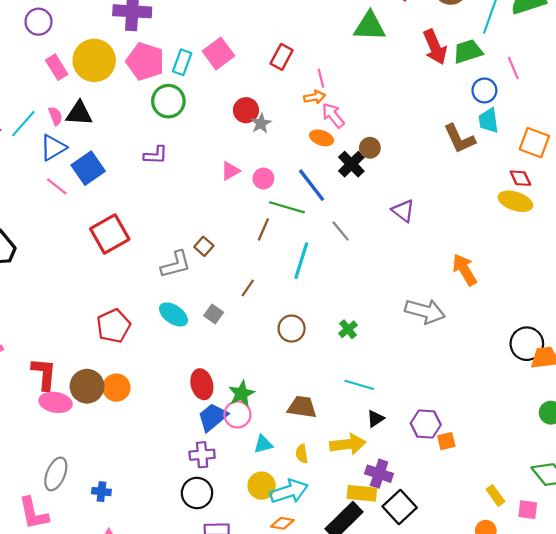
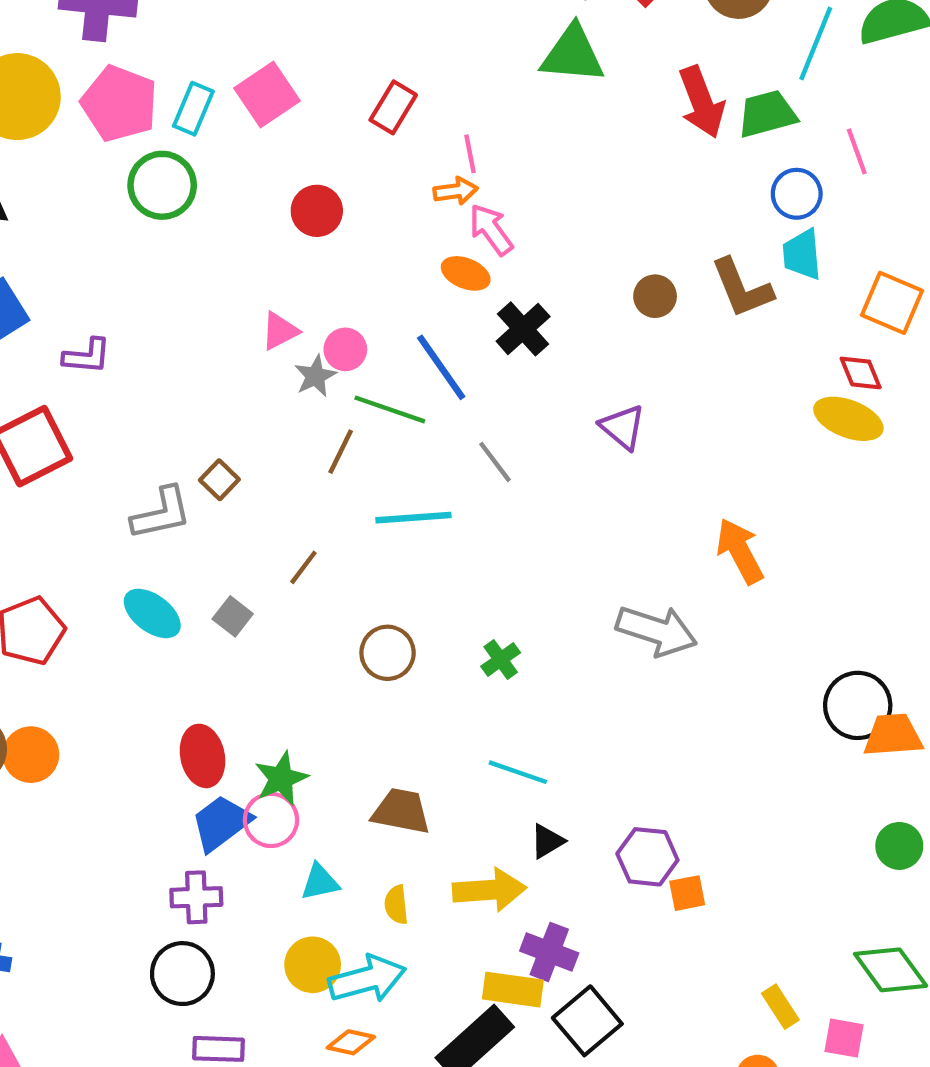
gray star: (261, 123) -> (315, 376), moved
brown circle: (370, 148) -> (655, 296), moved
purple L-shape: (156, 155) -> (87, 356), moved
cyan line: (301, 261) -> (413, 518), turned 66

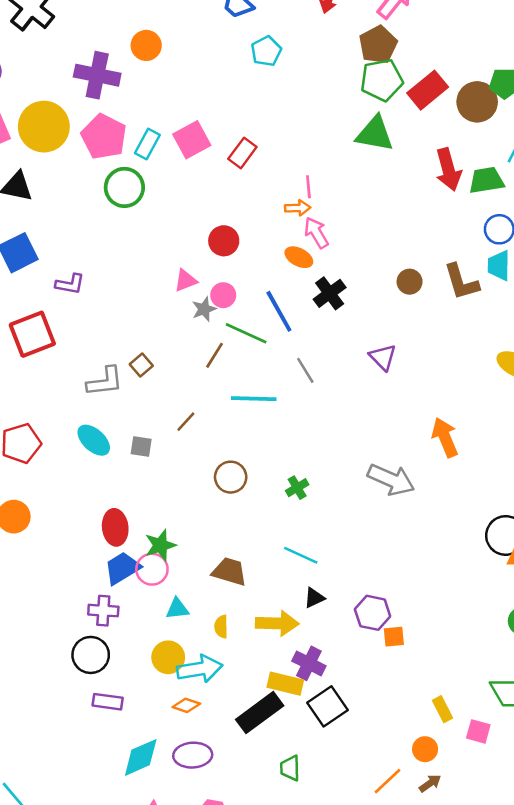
red rectangle: (393, 107) -> (242, 153), moved
red circle: (317, 211) -> (224, 241), moved
gray square: (233, 616) -> (141, 447), turned -35

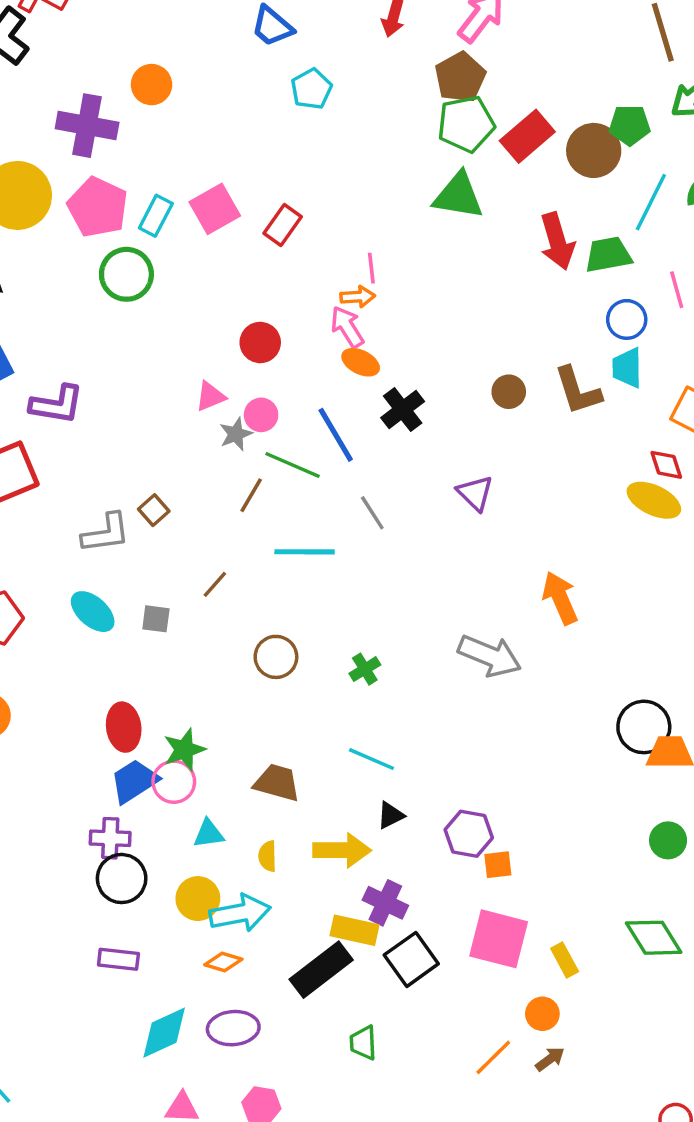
pink arrow: (316, 233) -> (347, 327), moved
purple L-shape: (70, 284) -> (57, 404), size x1.4
black circle: (91, 655) -> (122, 879), moved
pink square: (478, 731) -> (499, 939), moved, size x1.8

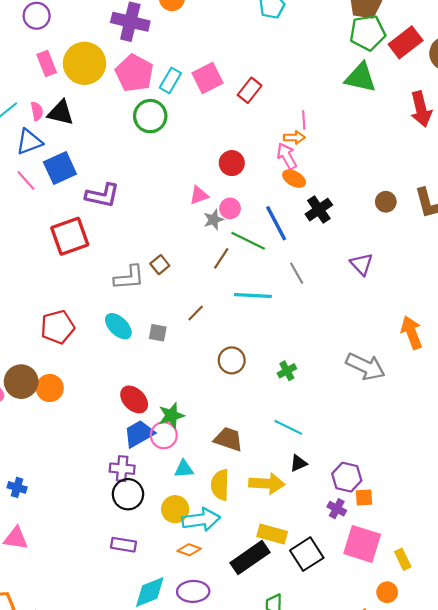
red ellipse: (124, 727) -> (134, 399), turned -40
yellow semicircle: (268, 856) -> (220, 485), size x1.6
purple cross: (385, 903) -> (337, 509), moved, size x0.7

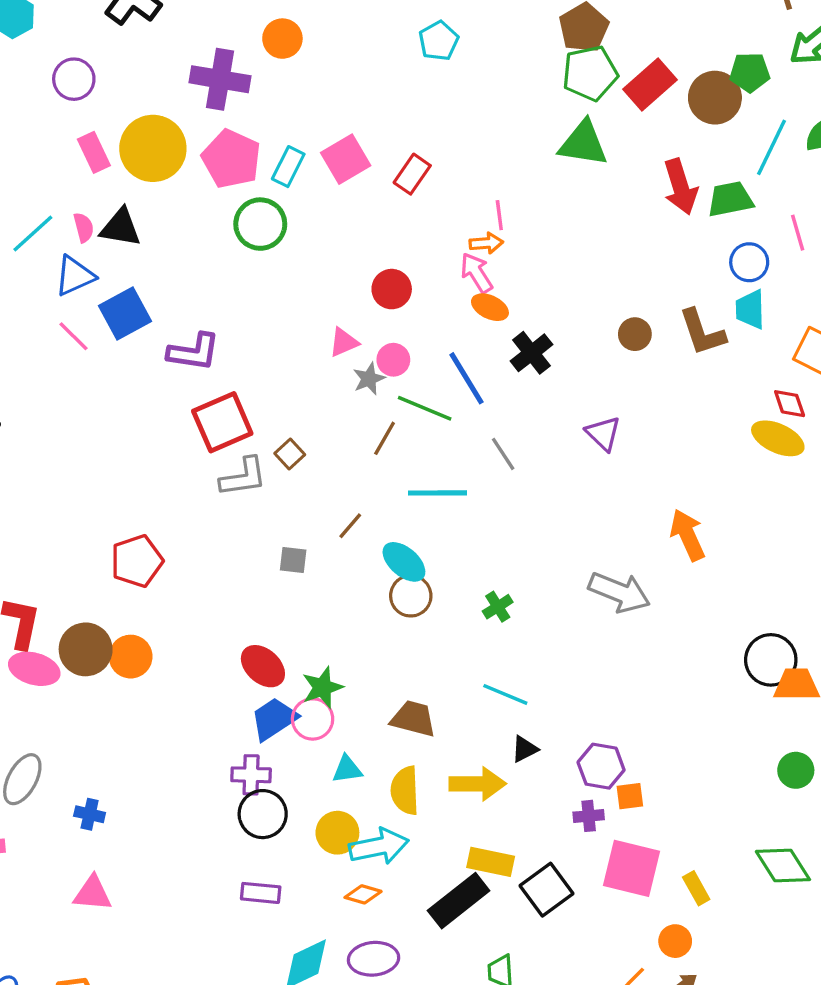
red square: (70, 236) -> (222, 422), moved
cyan ellipse: (118, 326) -> (404, 562), moved
purple cross: (337, 509) -> (589, 816), turned -30

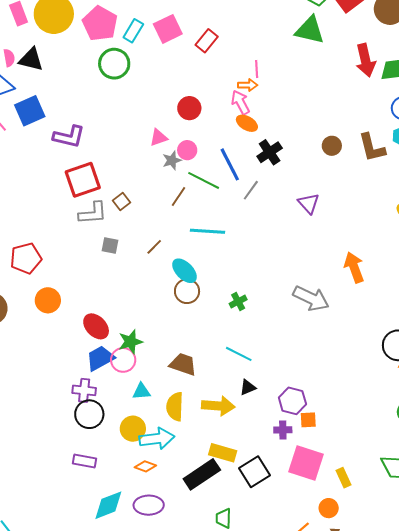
gray line: (503, 454) -> (251, 190), moved, turned 65
gray square: (293, 560) -> (110, 245), moved
orange circle: (131, 657) -> (48, 300), moved

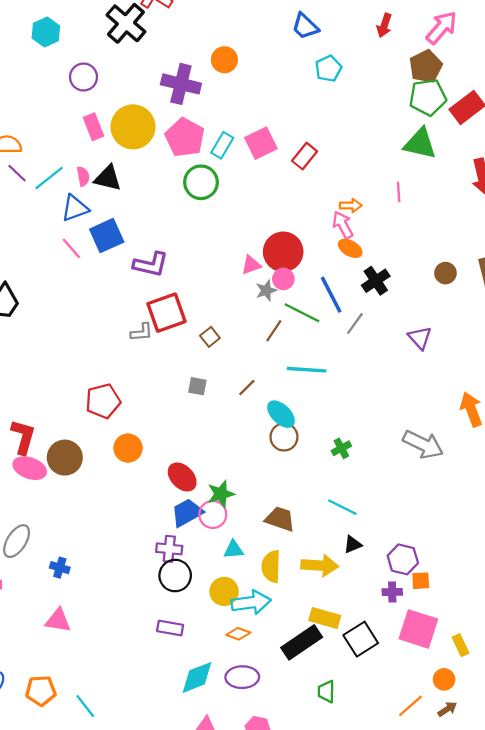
pink line: (257, 69) -> (399, 192), moved
red circle: (189, 108) -> (283, 252), moved, size x1.5
gray L-shape: (93, 213) -> (142, 332), moved, size x0.7

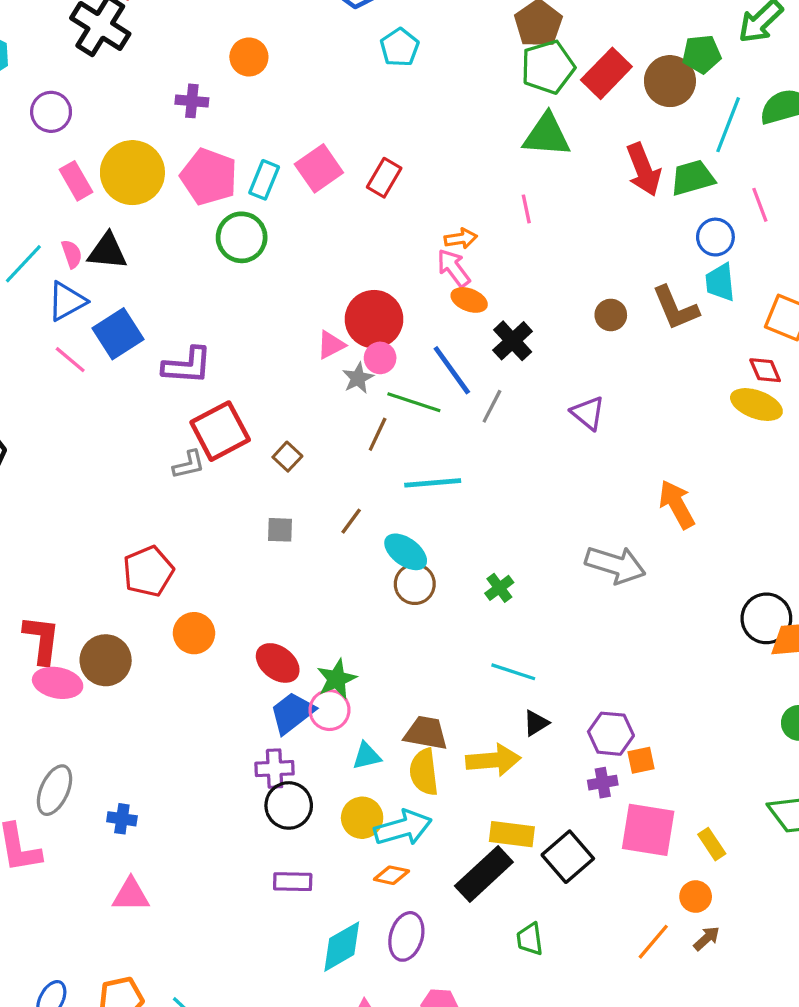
purple cross: (181, 84) -> (192, 101), size x0.6
brown trapezoid: (280, 519) -> (426, 733), moved
purple ellipse: (242, 677) -> (406, 936), turned -64

